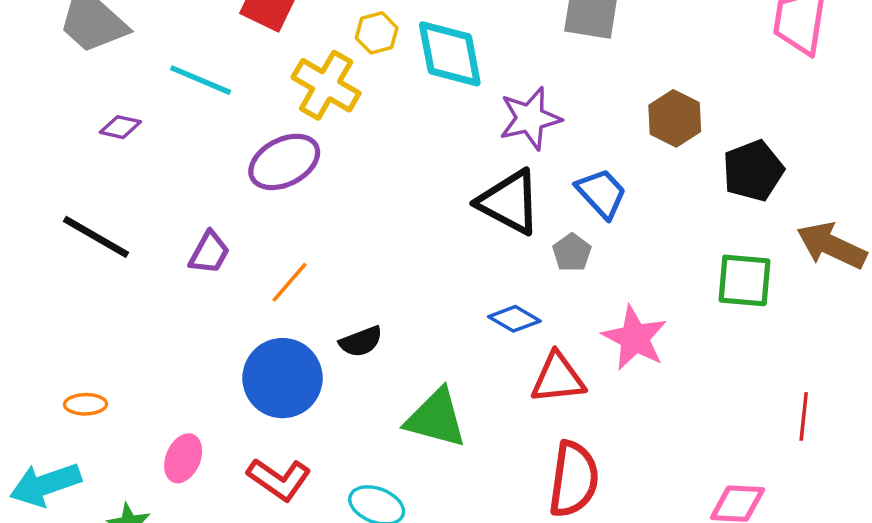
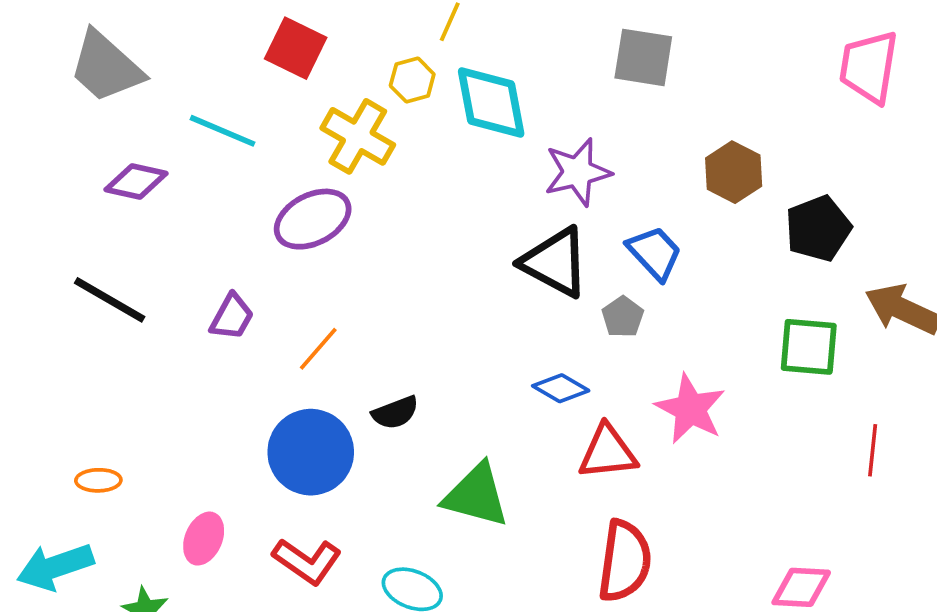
purple diamond: (120, 127) -> (136, 182), size x1.4
red line: (804, 416) -> (873, 450), moved

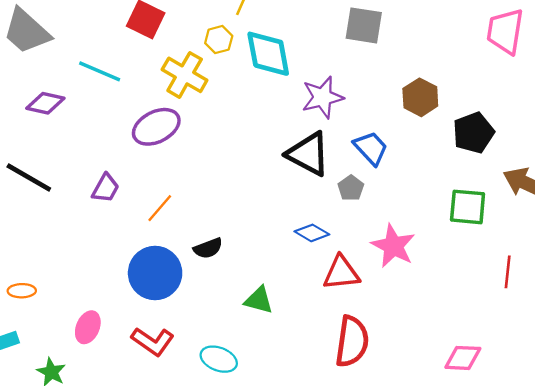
green triangle: (476, 495) -> (259, 300), size x0.7

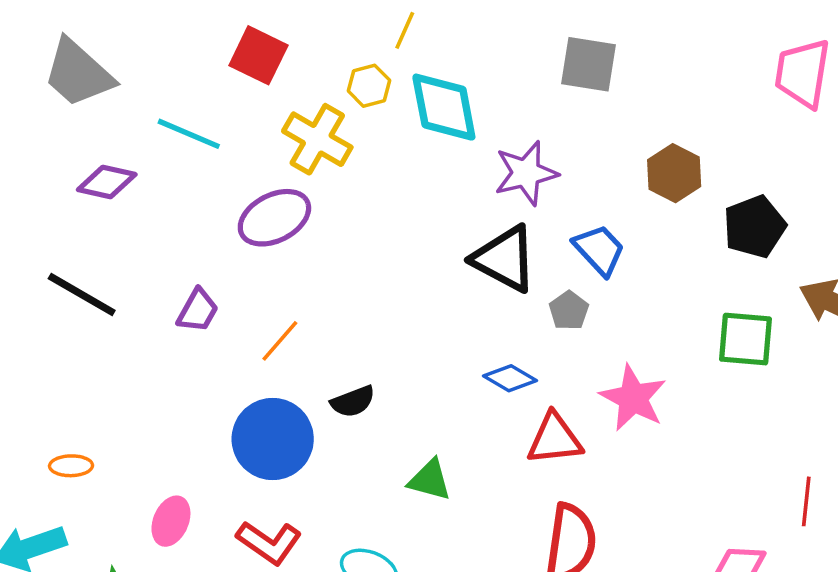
red line: (508, 272) -> (806, 501), moved

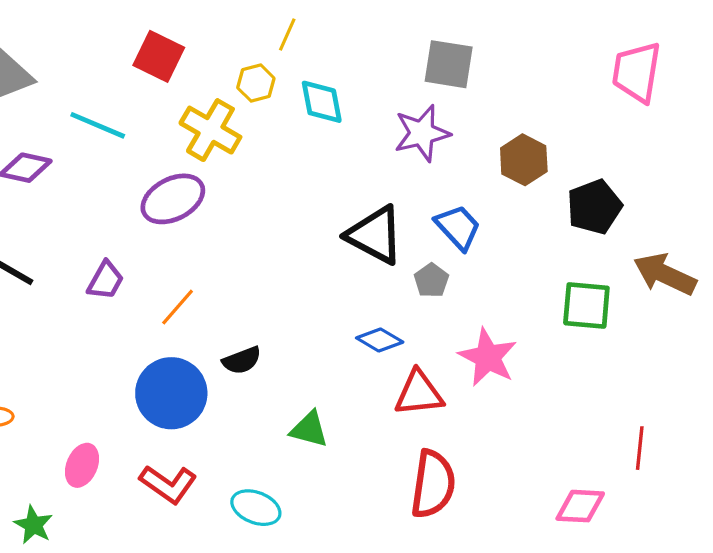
cyan diamond: (444, 107) -> (322, 102), size x0.7
purple star: (526, 173) -> (422, 133), moved

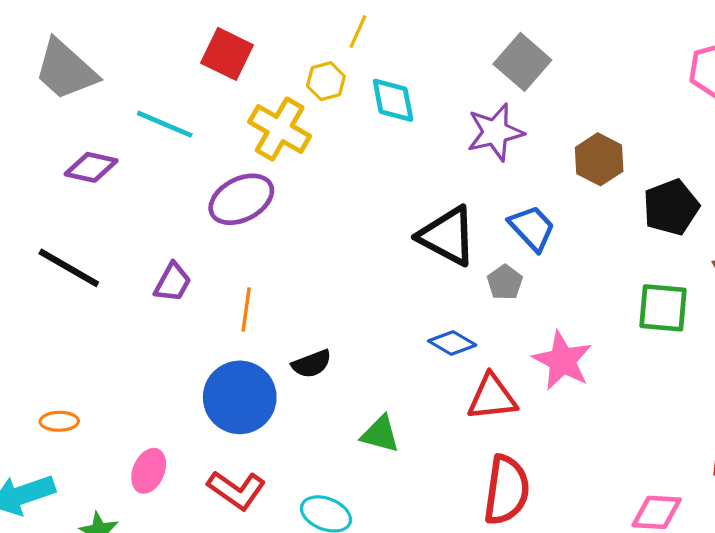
gray square: (449, 64) -> (522, 62), turned 32
orange line: (178, 307) -> (246, 309), turned -33

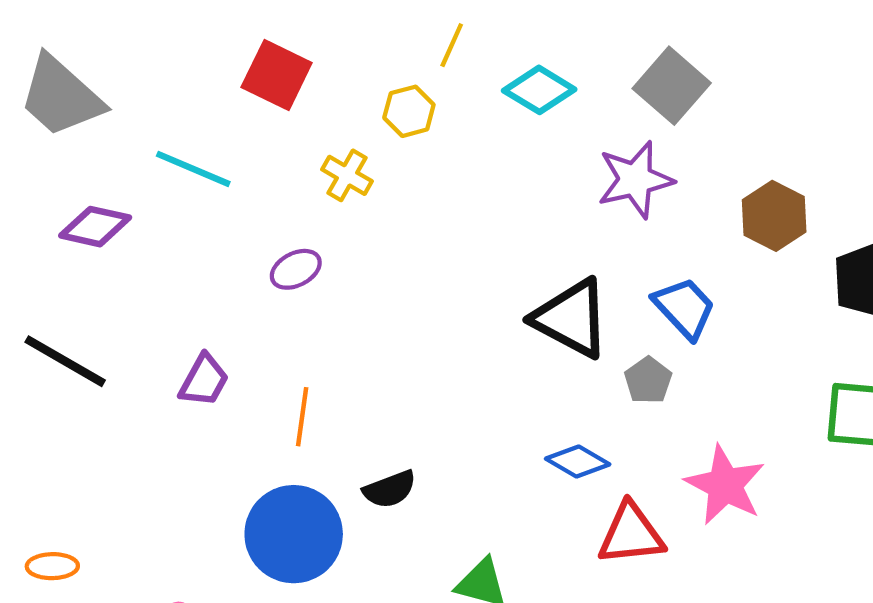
cyan diamond: (393, 100) -> (539, 90), moved, turned -48
yellow cross: (280, 129) -> (347, 175), size x0.6
purple ellipse: (241, 199) -> (296, 269), size x0.6

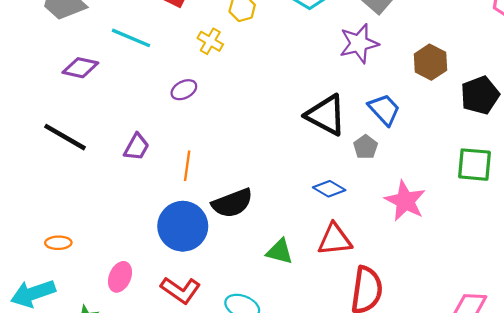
black semicircle: (390, 489) -> (232, 203), size x1.5
red triangle: (631, 534) -> (335, 239), moved

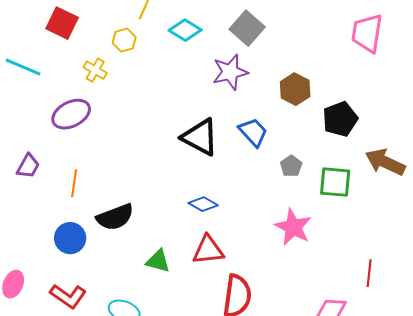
purple ellipse: (184, 90) -> (71, 114), size x1.6
gray pentagon: (366, 147) -> (291, 166), moved
pink star: (405, 201) -> (293, 227), moved
blue circle: (183, 226) -> (70, 238), size x0.7

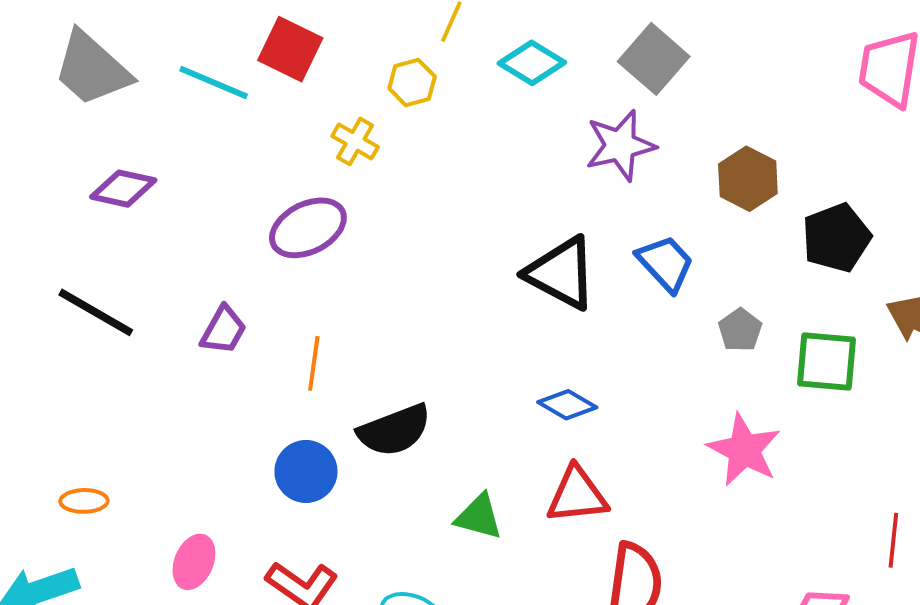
cyan line: (23, 67) -> (214, 83), moved

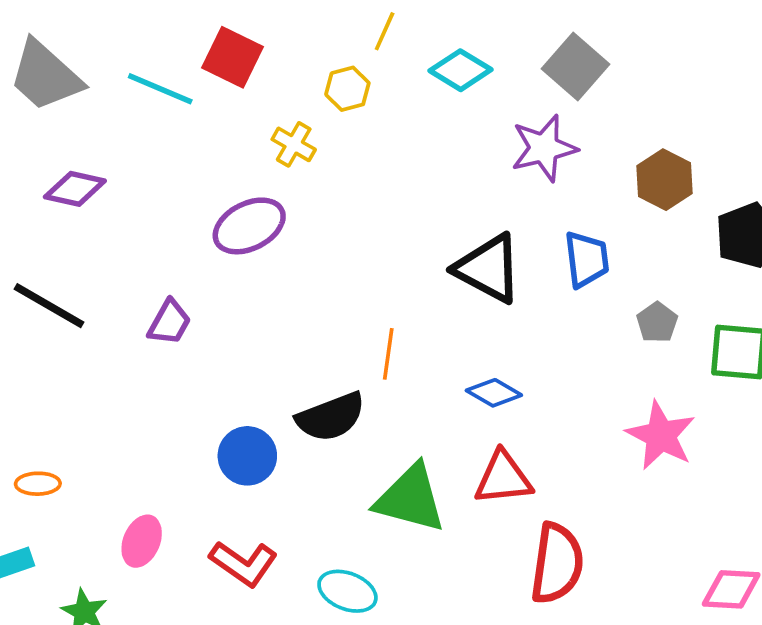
blue trapezoid: (665, 263) -> (587, 259), turned 36
orange line: (314, 363) -> (388, 354), moved
green triangle: (479, 517) -> (410, 499), size x1.6

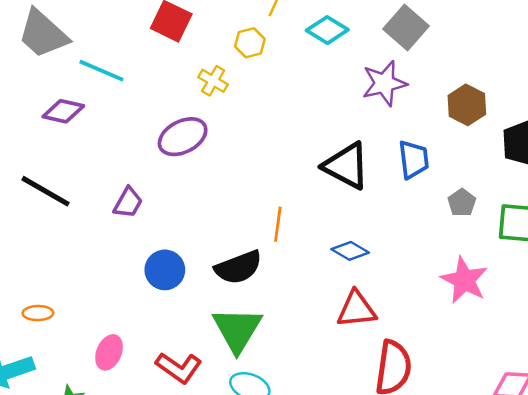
cyan line: (160, 89) -> (101, 71), moved
blue circle: (247, 456) -> (165, 270), moved
green triangle: (410, 499) -> (237, 330), moved, turned 46

